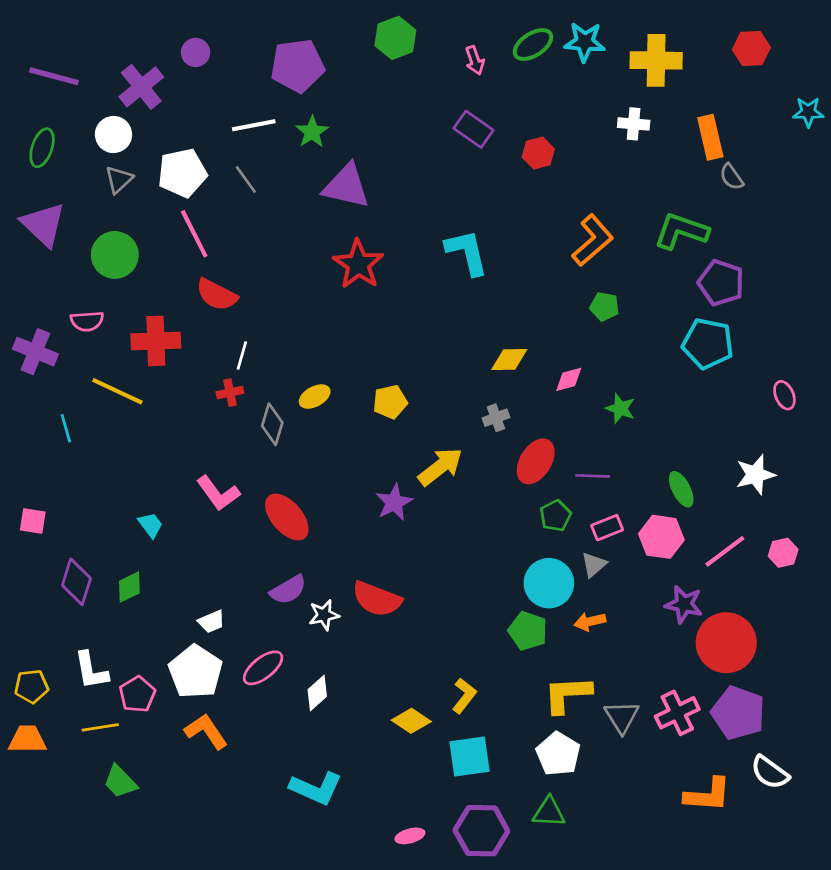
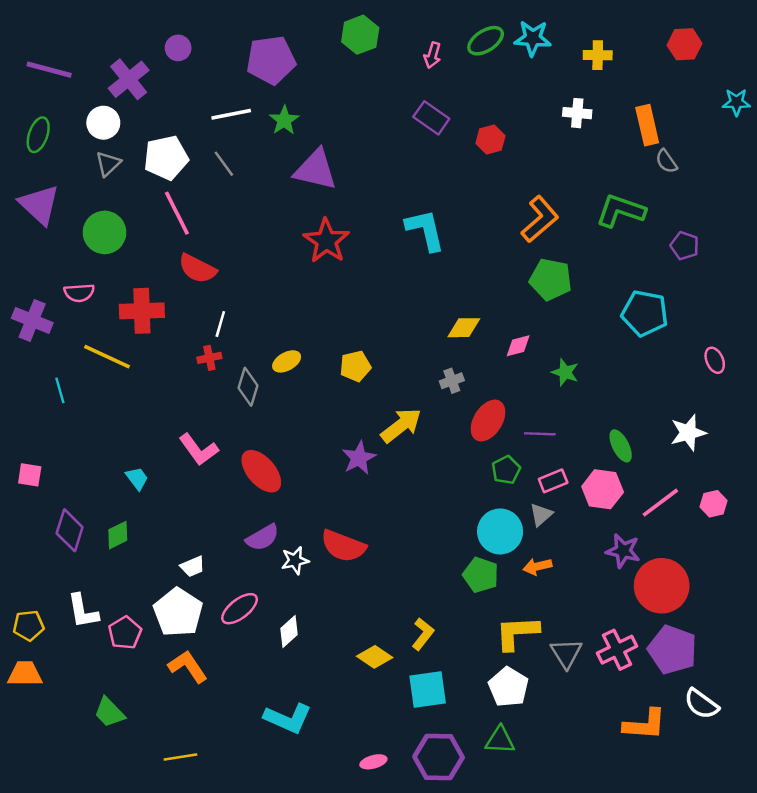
pink arrow: (475, 60) -> (433, 55), turned 35
yellow cross: (656, 60) -> (598, 55), size x0.6
purple pentagon: (721, 283) -> (685, 246), moved, size x0.7
green pentagon: (604, 307) -> (551, 279), size x1.6
yellow line: (100, 727) -> (180, 757), moved

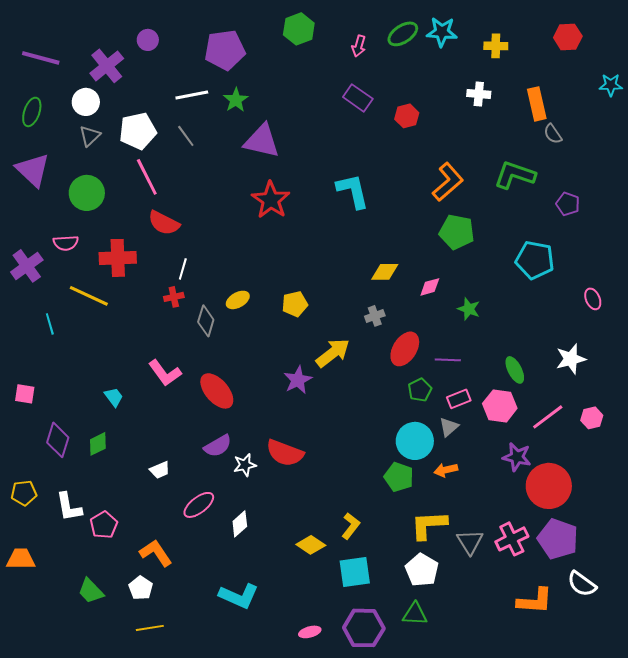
purple cross: (32, 320) -> (27, 266), turned 32
white pentagon: (178, 612) -> (141, 588), moved, size x0.6
yellow pentagon: (29, 626) -> (24, 493), moved

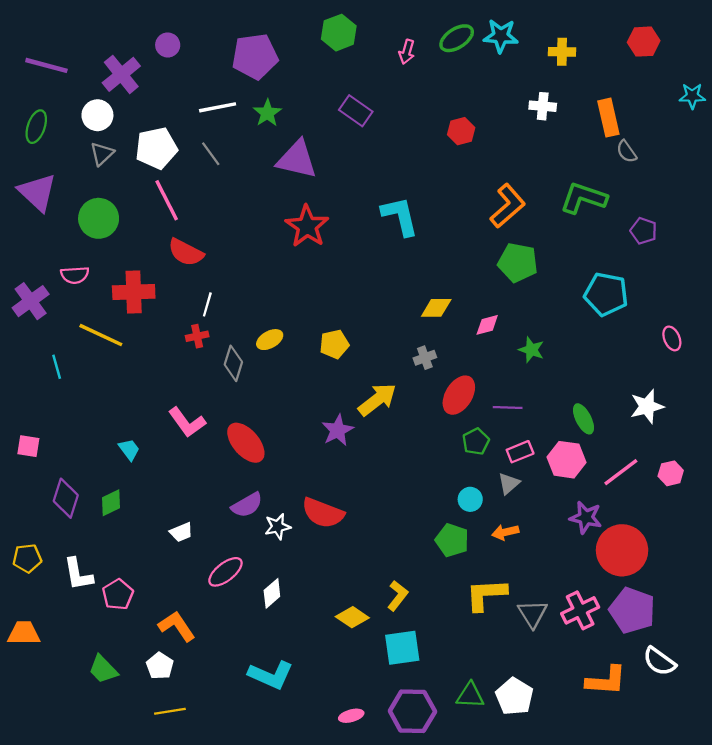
purple rectangle: (358, 98) -> (356, 111), moved
cyan circle: (415, 441) -> (470, 499), size x0.6
white pentagon: (422, 570) -> (514, 696), moved

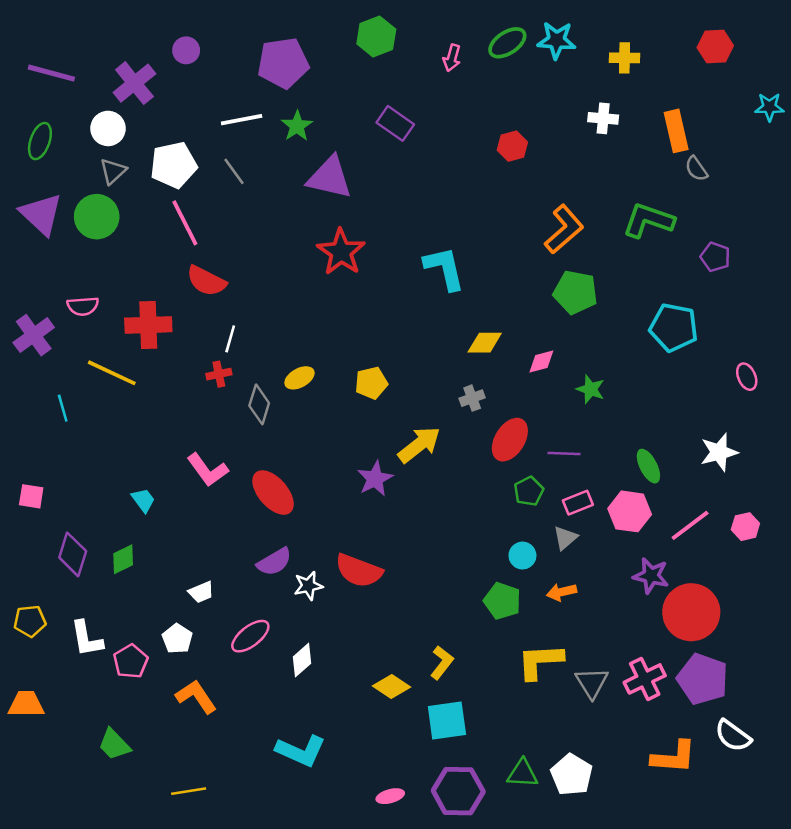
cyan L-shape: (400, 216) -> (444, 268), moved
green circle: (99, 218) -> (97, 217), moved
white pentagon: (160, 666) -> (177, 639), moved

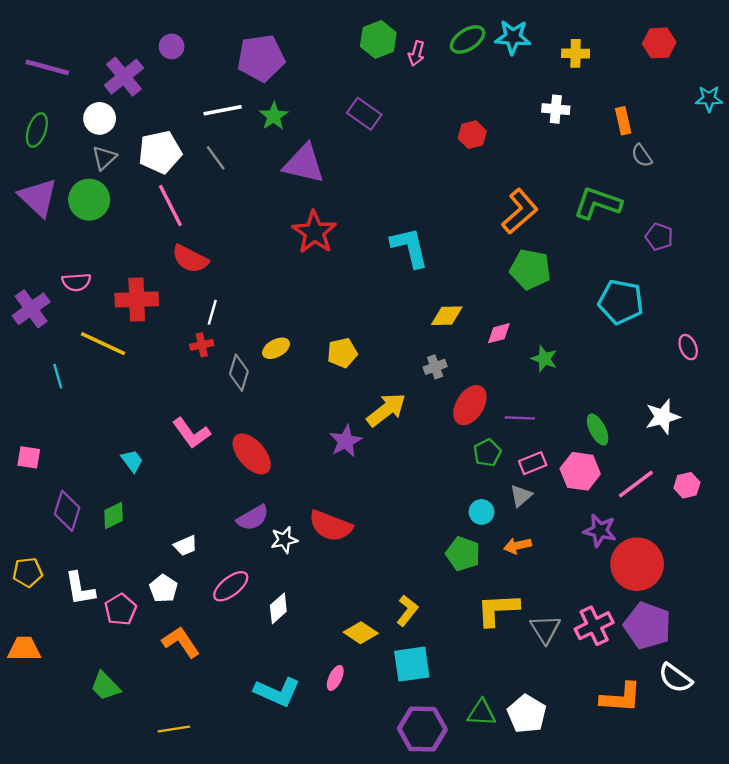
green hexagon: (376, 36) -> (378, 39), moved
orange rectangle: (676, 131) -> (623, 121), size x0.7
pink ellipse: (390, 796) -> (335, 678), moved, turned -50

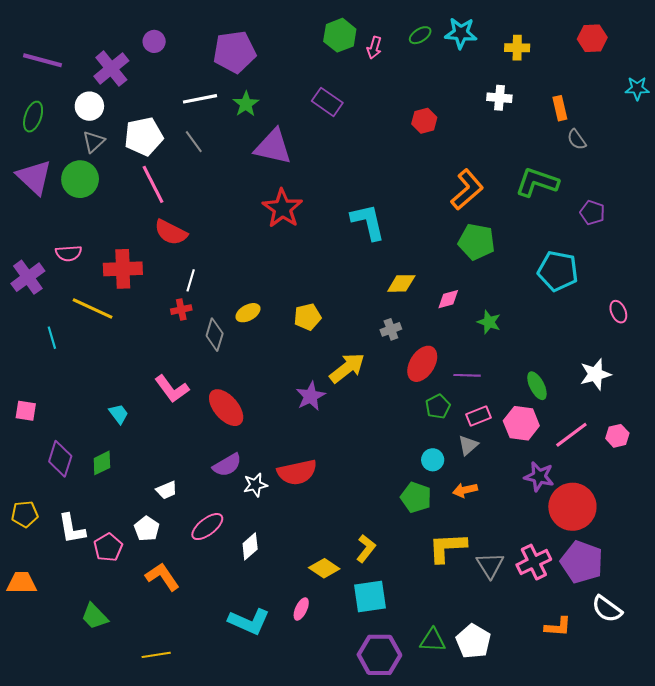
green ellipse: (468, 39) -> (420, 35), size x0.7
red semicircle: (331, 526) -> (297, 472), turned -33
orange L-shape: (621, 698) -> (558, 627), size x0.7

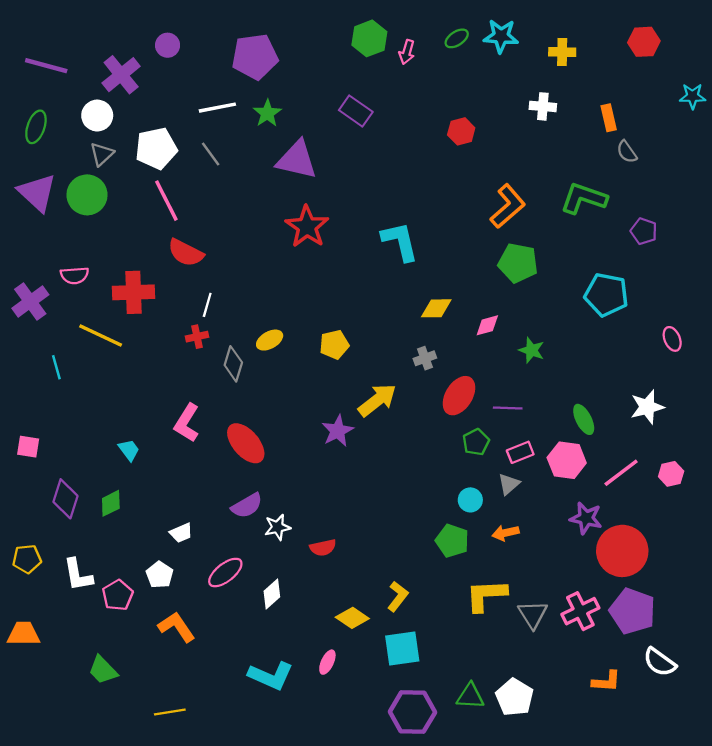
pink L-shape: (172, 389) -> (187, 423), turned 68
red semicircle: (297, 472) -> (323, 548), moved, size x0.6

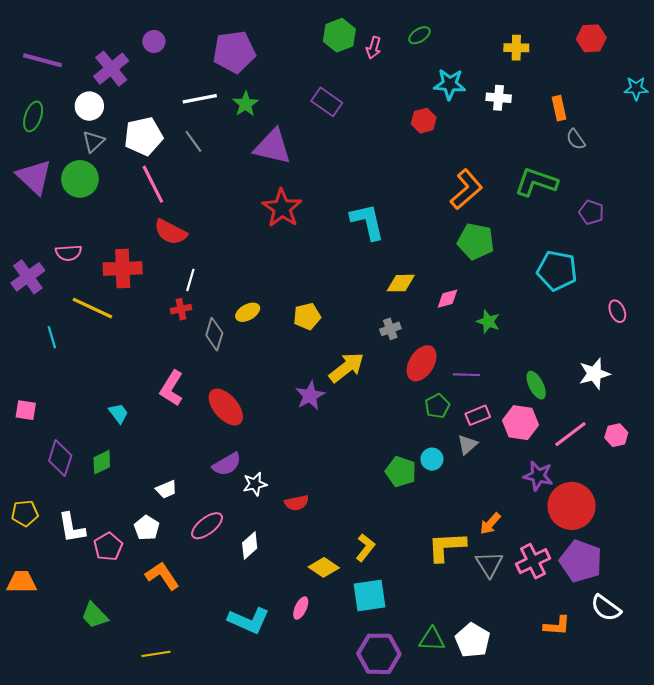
cyan star: (501, 36) -> (450, 84), moved
orange arrow: (505, 533) -> (490, 524), moved, turned -35
green pentagon: (452, 541) -> (401, 472), moved

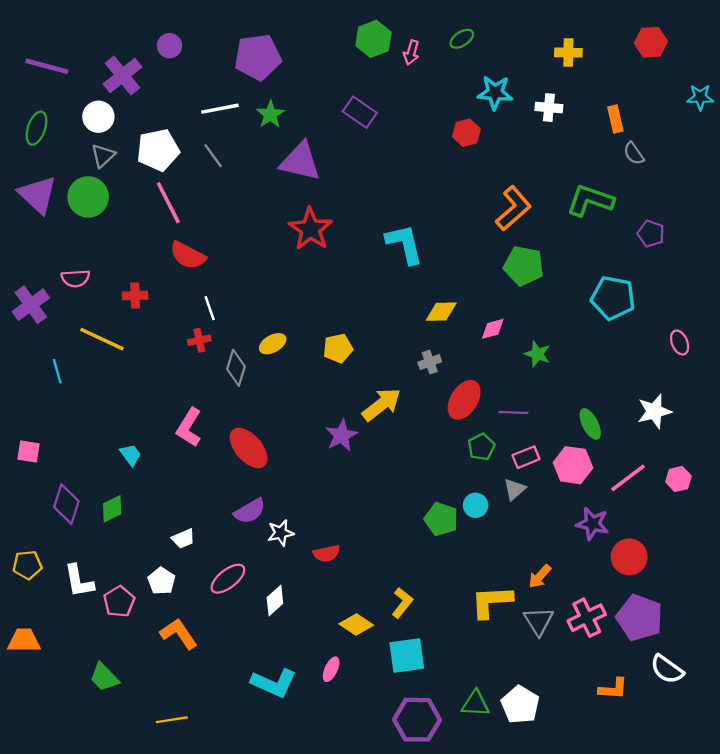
red cross: (123, 268) -> (135, 296), size x0.6
white line: (190, 280) -> (210, 308), turned -35
red circle: (572, 506) -> (629, 557), size x0.7

